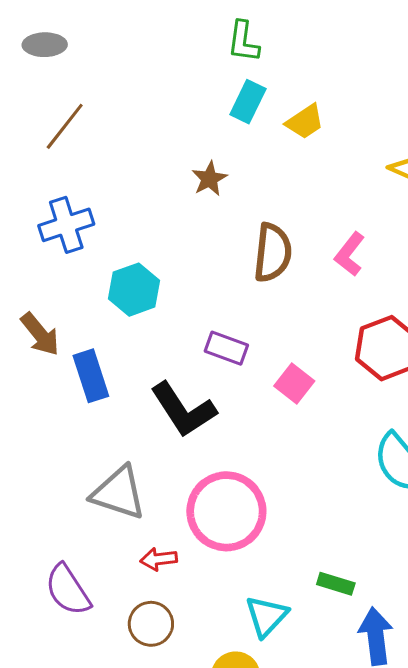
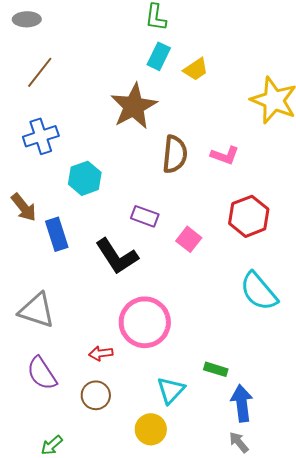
brown star: (209, 179) -> (134, 106), size x2.0
pink L-shape: (350, 254) -> (225, 155), turned -108
gray triangle: (119, 493) -> (37, 310), moved

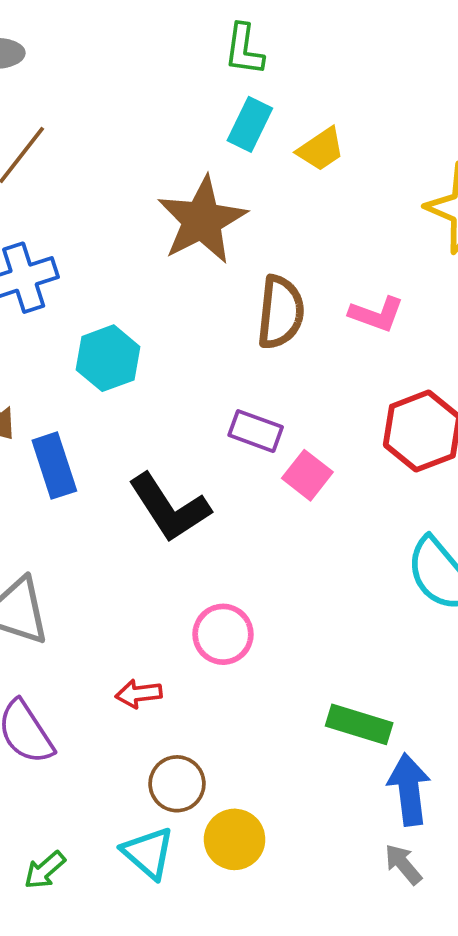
purple rectangle: (145, 216) -> (256, 431), moved
pink circle: (145, 322) -> (223, 634), size x0.6
green rectangle: (216, 369) -> (359, 724), size x1.4
cyan triangle: (171, 390) -> (148, 853), moved, turned -32
brown circle: (96, 395) -> (177, 784), moved

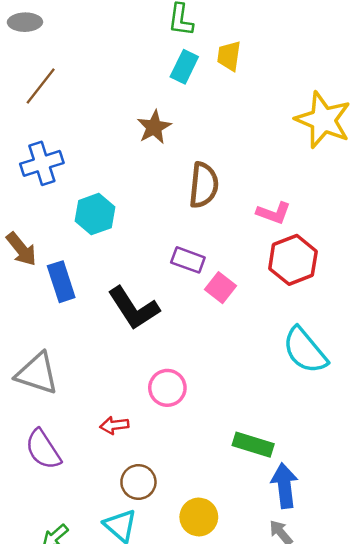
yellow trapezoid: (321, 149) -> (229, 56), moved, turned 132
brown star: (202, 220) -> (154, 127), size x0.6
pink L-shape: (376, 314) -> (274, 213), moved
yellow circle: (235, 839) -> (199, 517), moved

